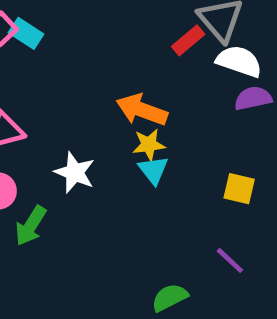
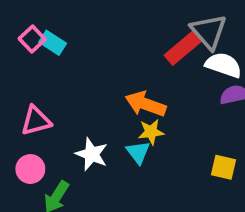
red rectangle: (188, 40) -> (183, 48), size x1.4
cyan triangle: (153, 170) -> (138, 152), moved

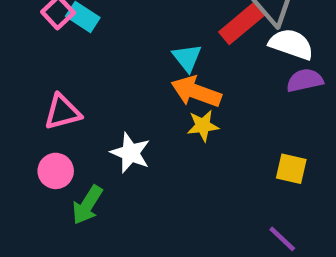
cyan triangle: (138, 152) -> (187, 58), moved

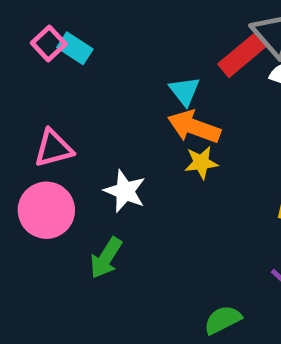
pink circle: (56, 171) -> (46, 210), size x1.5
green arrow: (87, 205) -> (106, 258), moved

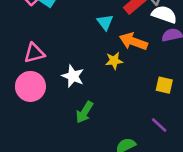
orange arrow: (194, 127) -> (133, 41), moved
green arrow: (106, 258) -> (84, 112), moved

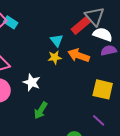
yellow star: (114, 61) -> (55, 57), moved
yellow square: (164, 85) -> (103, 89), size x1.5

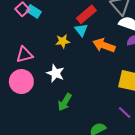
red rectangle: (81, 25) -> (86, 14), moved
yellow star: (55, 57) -> (63, 41), moved

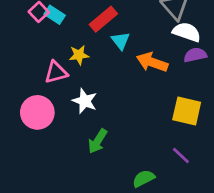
red rectangle: (86, 14) -> (103, 19), moved
yellow star: (63, 41) -> (79, 55), moved
pink triangle: (24, 55) -> (56, 72), moved

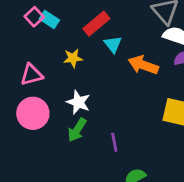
pink triangle: (56, 72) -> (32, 75), moved
green arrow: (98, 141) -> (77, 130), moved
purple line: (181, 156) -> (114, 142), moved, turned 36

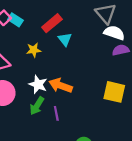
orange arrow: (143, 65) -> (61, 85), moved
purple line: (114, 142) -> (56, 113), moved

